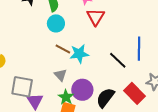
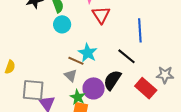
brown line: (63, 49) -> (76, 61), moved
blue line: (139, 49) -> (140, 30), moved
cyan star: (79, 54) -> (88, 53), turned -30
black semicircle: (105, 98) -> (112, 80), moved

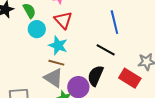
red triangle: (101, 15) -> (63, 20), moved
cyan star: (88, 53) -> (58, 46), moved
gray triangle: (71, 75) -> (54, 78), size x1.5

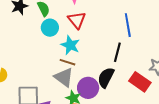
black line: (106, 50) -> (117, 52), turned 72

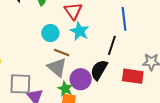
cyan circle: (50, 28) -> (50, 33), moved
cyan star: (70, 45) -> (79, 31), moved
red rectangle: (140, 82) -> (133, 76), turned -30

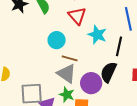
cyan star: (79, 31) -> (97, 35), moved
green star: (65, 89) -> (67, 95), moved

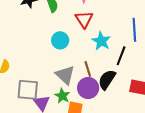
brown line: (70, 58) -> (88, 69), moved, turned 49

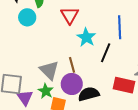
cyan circle: (60, 40) -> (27, 17), moved
black semicircle: (107, 80) -> (89, 94), moved, turned 40

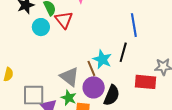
red triangle: (70, 15) -> (64, 20), moved
cyan star: (86, 37) -> (102, 59), moved
black semicircle: (89, 94) -> (112, 95), turned 135

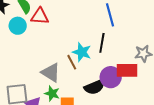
red triangle: (64, 20) -> (40, 16), turned -42
purple circle: (94, 87) -> (111, 77), moved
black semicircle: (112, 95) -> (95, 87), turned 50

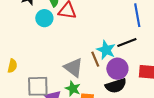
black line: (102, 43) -> (127, 42), turned 54
purple circle: (111, 77) -> (117, 69), moved

